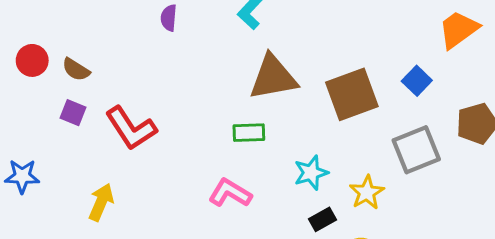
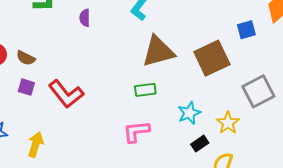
blue square: (417, 81) -> (246, 30), moved, turned 36
pink L-shape: (230, 193) -> (136, 131), turned -32
yellow arrow: (101, 202) -> (36, 145), moved

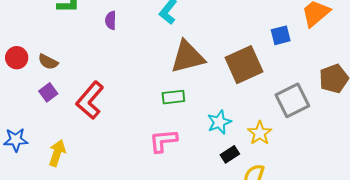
purple square: (26, 87) -> (48, 92), turned 36
red L-shape: (66, 94) -> (90, 100), turned 78

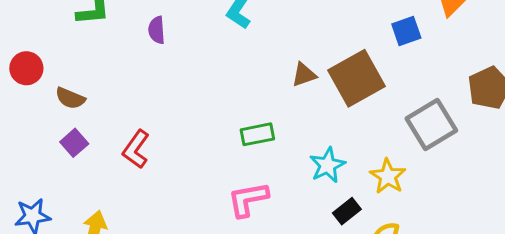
brown triangle: (188, 57) -> (304, 75), moved, size x0.5
red circle: (17, 58) -> (26, 68), moved
red L-shape: (90, 100) -> (136, 149), size x0.7

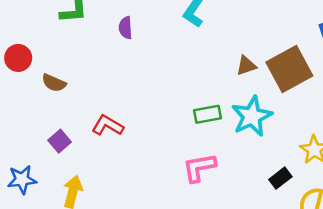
purple square: (74, 143) -> (60, 141), moved
red L-shape: (136, 149) -> (108, 125), turned 84
cyan star: (327, 165) -> (252, 116), moved, size x1.4

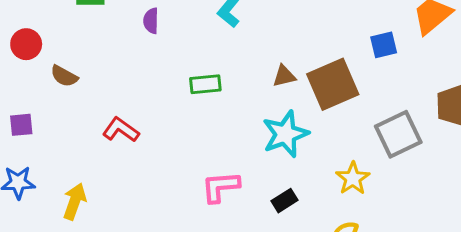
green rectangle: (208, 114) -> (205, 84), moved
purple square: (60, 141) -> (21, 125), moved, turned 30
black rectangle: (280, 178) -> (284, 201), moved

